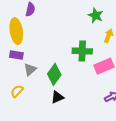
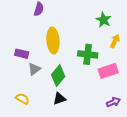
yellow ellipse: (16, 31) -> (53, 40), moved
yellow semicircle: (17, 91) -> (22, 99), moved, turned 72

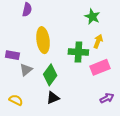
yellow arrow: (115, 41) -> (98, 41), moved

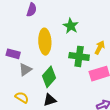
green star: (92, 17) -> (71, 26), moved
yellow semicircle: (16, 100) -> (22, 97), moved

